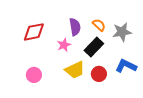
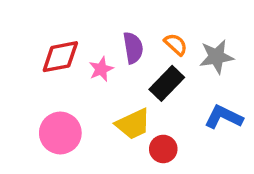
pink star: (64, 45) -> (101, 69), moved
red circle: (99, 74) -> (163, 149), moved
pink circle: (34, 75) -> (60, 133), size x1.5

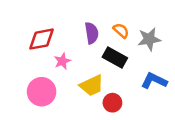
pink star: (101, 69) -> (62, 61), moved
black rectangle: (167, 83) -> (115, 57), turned 75

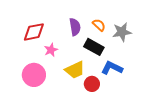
blue L-shape: (154, 81) -> (112, 68), moved

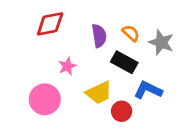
red diamond: (34, 32) -> (50, 24), moved
gray star: (122, 32) -> (161, 42), turned 30

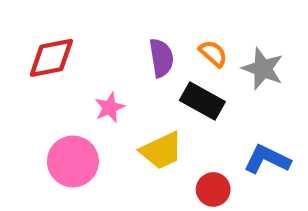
red diamond: (50, 24) -> (51, 58), moved
blue L-shape: (148, 90) -> (267, 159), moved
red circle: (122, 111) -> (213, 189), moved

